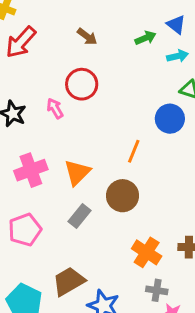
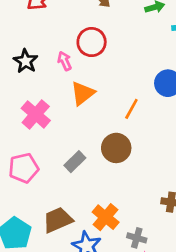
pink cross: (31, 170) -> (36, 114), turned -36
orange triangle: (77, 172) -> (83, 93), moved
orange cross: (147, 252) -> (106, 217), moved

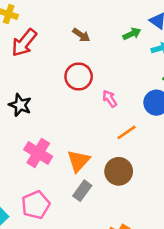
pink arrow: (65, 61) -> (110, 99), moved
orange triangle: (83, 93) -> (78, 161), moved
orange line: (131, 109) -> (127, 132), turned 36

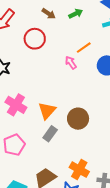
green arrow: (132, 34) -> (76, 14), moved
red circle: (79, 77) -> (35, 39), moved
orange line: (127, 132) -> (84, 48), moved

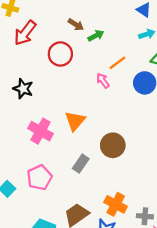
green arrow: (76, 14) -> (96, 36), moved
orange triangle: (47, 111) -> (75, 121), moved

